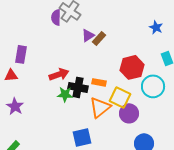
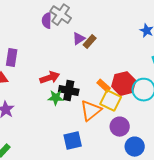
red hexagon: (132, 67) -> (124, 84), moved
orange rectangle: (99, 82) -> (104, 86), moved, turned 32
purple circle: (129, 113) -> (120, 127), moved

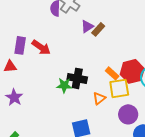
red arrow: (50, 78) -> (41, 47), moved, turned 54
yellow square: (111, 101) -> (119, 88), turned -35
orange triangle: (91, 111) -> (99, 98), size x0.6

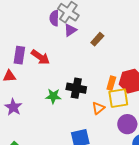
purple triangle: (87, 26) -> (70, 30), moved
orange rectangle: (112, 73) -> (111, 83), turned 64
green star: (64, 85) -> (53, 96), moved

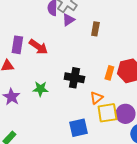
brown rectangle: (97, 39) -> (95, 29), turned -32
green star: (53, 96) -> (40, 89), moved
yellow square: (118, 98) -> (107, 113), moved

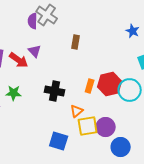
purple triangle: (68, 20) -> (35, 51), moved, turned -40
green star: (40, 89) -> (14, 93), moved
blue square: (78, 128) -> (59, 141), turned 30

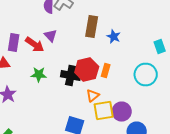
blue star: (133, 31) -> (114, 36), moved
brown rectangle: (76, 42) -> (92, 26), size x1.5
red hexagon: (110, 84) -> (87, 70), moved
green star: (14, 93) -> (39, 74), moved

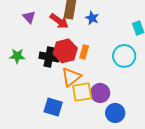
red arrow: (35, 44) -> (59, 21), moved
orange triangle: (93, 96) -> (71, 77), size x1.5

